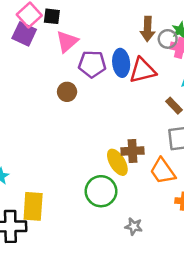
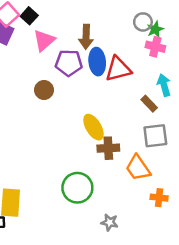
black square: (52, 16) -> (29, 16), turned 35
brown arrow: (148, 29) -> (86, 37), moved
gray circle: (168, 39) -> (143, 22), moved
yellow ellipse: (117, 162) -> (93, 127), moved

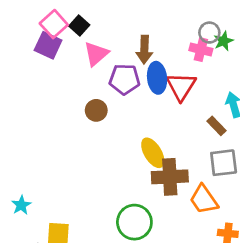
pink cross: (155, 47) -> (201, 50), moved
red triangle: (118, 69) -> (181, 86), turned -44
brown cross: (108, 148) -> (170, 177), size x1.4

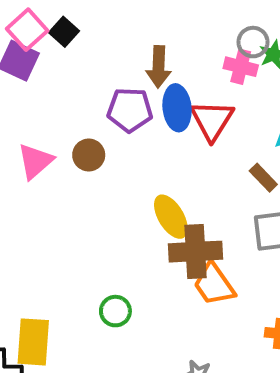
pink triangle: (96, 54) -> (35, 161), moved
orange trapezoid: (204, 199) -> (214, 284), moved
green circle: (134, 222) -> (115, 311), moved, size x0.6

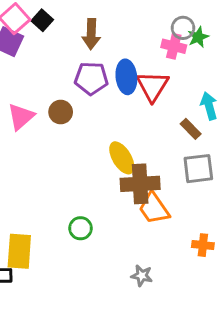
brown arrow: (159, 67) -> (91, 34), moved

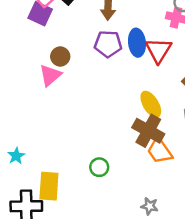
brown circle: (61, 112) -> (60, 56), moved
yellow ellipse: (122, 158) -> (151, 104), moved
brown cross: (140, 184) -> (148, 131), turned 32

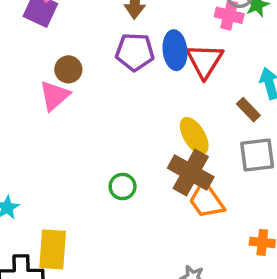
green circle: (99, 167) -> (123, 186), moved

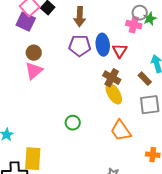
red triangle: (205, 61) -> (120, 51), size x0.7
brown circle: (68, 69) -> (34, 53), moved
brown cross: (191, 173) -> (112, 78), moved, size x0.7

